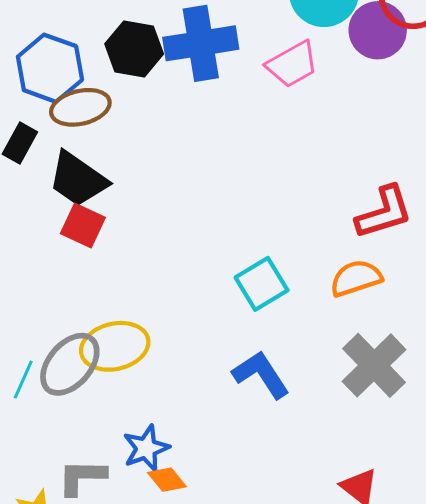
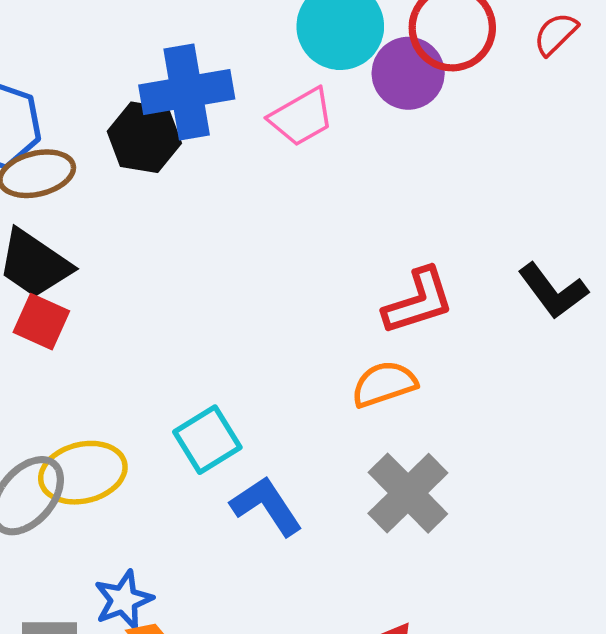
black hexagon: (134, 49) -> (144, 137), moved
cyan square: (262, 284) -> (207, 440), moved

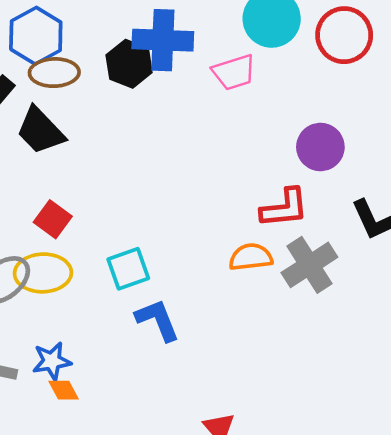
purple circle: (408, 73) -> (320, 147), moved
red square: (41, 322) -> (53, 219), moved
gray cross: (408, 493) -> (309, 265), moved

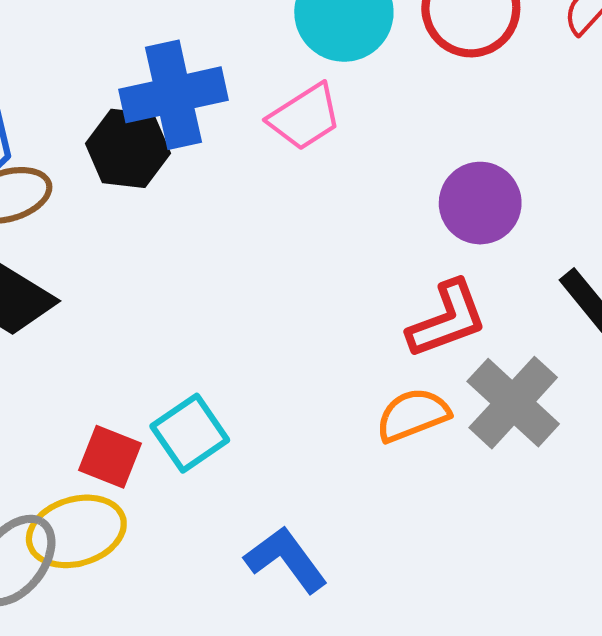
red square: (53, 219) -> (110, 457), moved
cyan square: (128, 269) -> (190, 433), moved

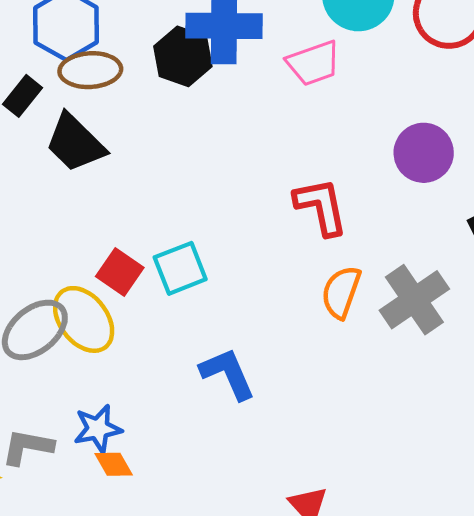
red L-shape: (447, 319) -> (321, 207), moved, turned -94
orange semicircle: (413, 415) -> (341, 292), turned -62
yellow ellipse: (76, 531) -> (84, 319), turned 56

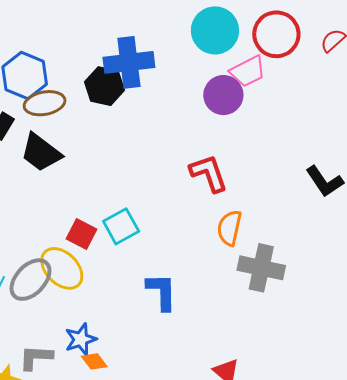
pink trapezoid: (313, 63) -> (248, 71), moved
purple circle: (424, 153) -> (223, 95), moved
gray cross: (414, 300) -> (261, 268), moved, turned -36
blue L-shape: (228, 374) -> (162, 292), turned 30

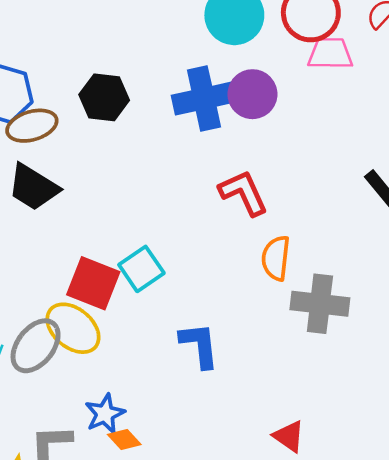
blue cross: (129, 62) -> (204, 98), moved
pink trapezoid: (248, 71) -> (330, 54), moved, turned -147
red square: (82, 234) -> (93, 283), size x1.4

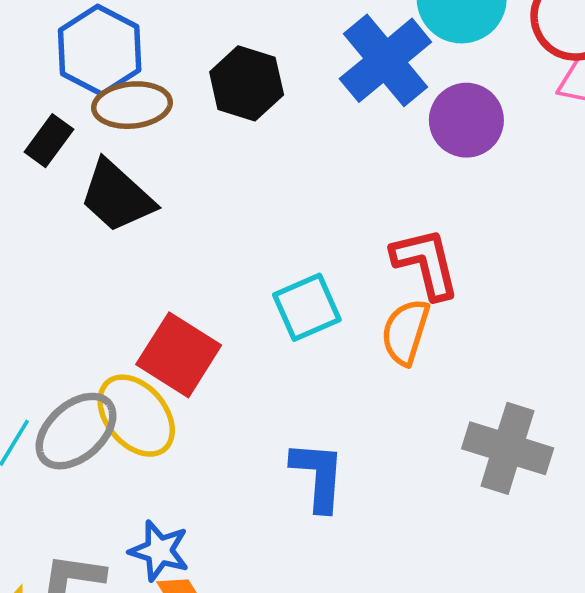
blue cross: (204, 98) -> (385, 60), moved, turned -38
orange semicircle: (276, 258) -> (405, 332), moved
cyan square: (141, 269) -> (307, 307), moved
blue star: (105, 414) -> (159, 551), turned 30

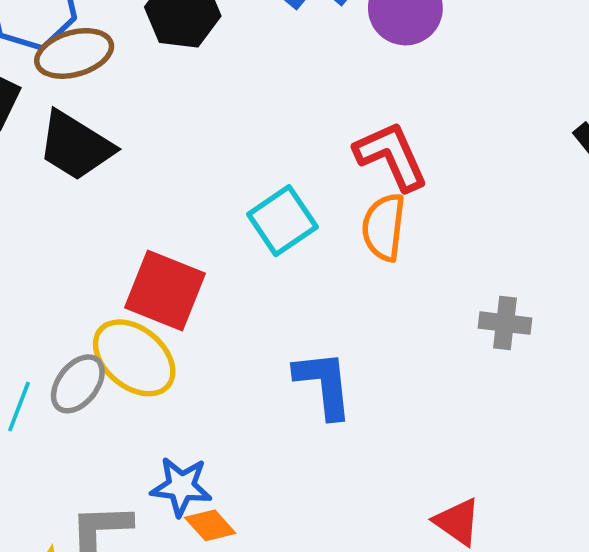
gray ellipse: (76, 431) -> (78, 384), size x0.7
gray cross: (508, 448) -> (505, 323), size x0.6

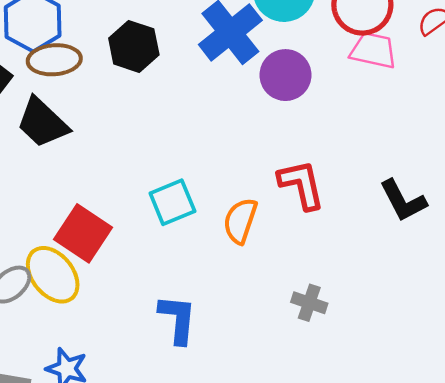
red L-shape: (391, 156) -> (301, 185), moved

